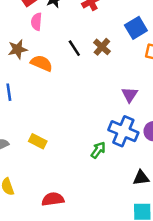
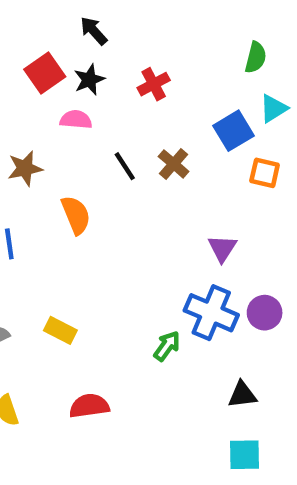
pink semicircle: (36, 22) -> (76, 120), moved, turned 90
orange semicircle: (42, 63) -> (76, 215), moved, turned 45
red semicircle: (53, 199) -> (89, 406), moved

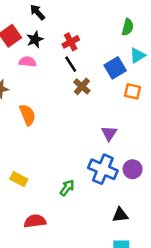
black line: (125, 166) -> (71, 64), moved
green arrow: (167, 346) -> (67, 188), moved

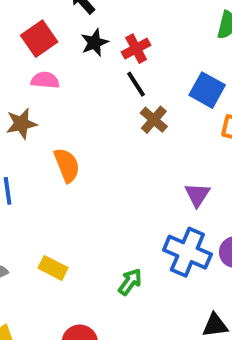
black star: (35, 39) -> (95, 43), moved
pink semicircle: (27, 62) -> (45, 80), moved
blue square: (115, 68) -> (207, 90), turned -30

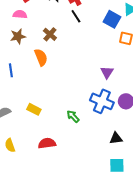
pink semicircle: (45, 80) -> (20, 14), moved
brown cross: (154, 120) -> (50, 34), moved
green arrow: (130, 282) -> (73, 116), turned -80

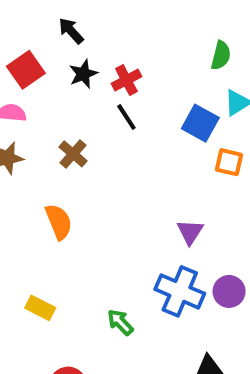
orange semicircle: (41, 57) -> (59, 222), moved

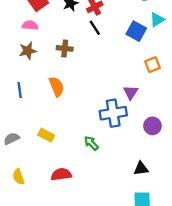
brown cross: (73, 154) -> (65, 48), turned -35
orange square: (229, 162) -> (152, 65), moved, turned -35
blue cross: (180, 291) -> (113, 113), moved, turned -32

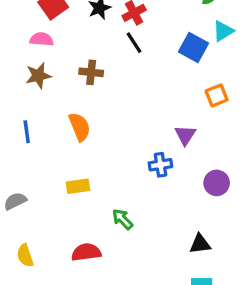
blue cross: (113, 113) -> (160, 165), size x0.6
yellow rectangle: (46, 135) -> (78, 186), moved, turned -35
green arrow: (91, 143) -> (122, 219), moved

